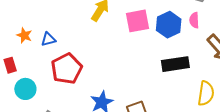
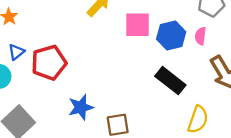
blue triangle: (48, 39) -> (16, 52), moved, turned -35
black rectangle: (175, 64) -> (170, 81), turned 36

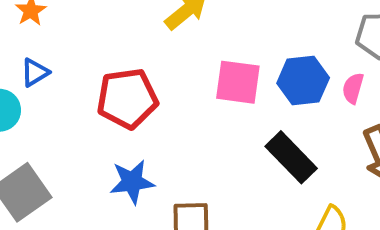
pink square: (137, 25) -> (238, 82), moved
red pentagon: (49, 63) -> (127, 98), moved

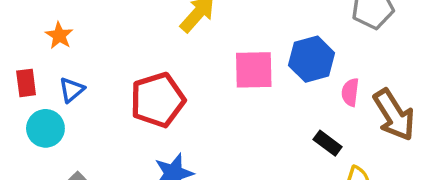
pink semicircle: (353, 88) -> (350, 92), moved
black rectangle: (291, 157) -> (328, 143), moved, size x0.6

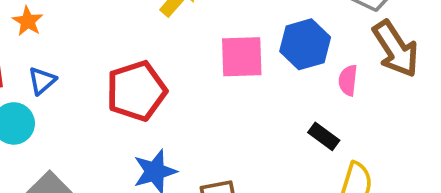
brown arrow: (394, 115) -> (396, 49), moved

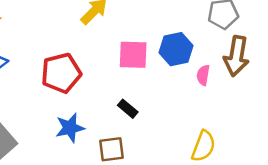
brown arrow: (396, 49) -> (236, 56), turned 39
black rectangle: (324, 136) -> (128, 109), moved

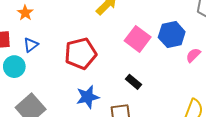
pink square: (133, 55) -> (138, 39), turned 35
pink semicircle: (203, 75) -> (193, 55), turned 35

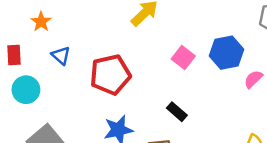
pink square: (138, 39) -> (183, 57), size x0.7
blue triangle: (31, 45) -> (61, 56), moved, turned -42

